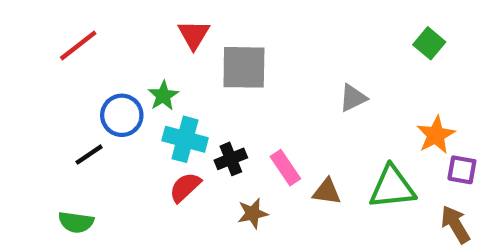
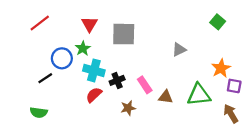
red triangle: (194, 35) -> (89, 24), moved

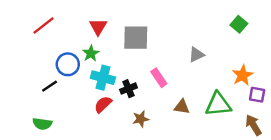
pink rectangle: (145, 85) -> (159, 78), moved

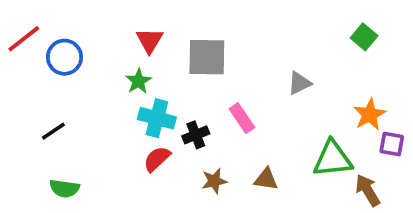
red line: (44, 25) -> (24, 39), moved
blue circle: (68, 64) -> (64, 57), moved
black line: (50, 86) -> (53, 131), moved
brown triangle: (182, 107) -> (266, 179), moved
brown arrow: (253, 125) -> (368, 190), moved

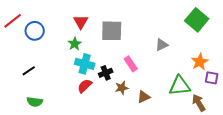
green square: (364, 37) -> (197, 20), size x1.6
brown triangle: (266, 179) -> (144, 97), turned -32
brown star: (214, 181) -> (122, 88), moved

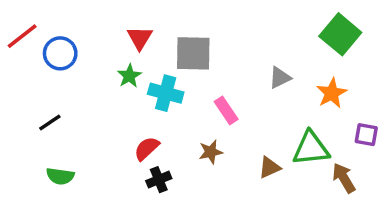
orange star: (200, 62) -> (332, 93), moved
cyan cross: (85, 64) -> (166, 93), moved
black cross: (106, 73) -> (159, 180), moved
brown triangle: (144, 97) -> (269, 167), moved

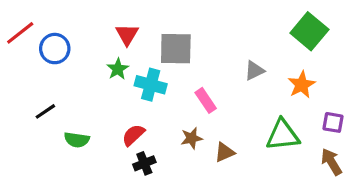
brown triangle: (269, 167) -> (225, 152), moved
green semicircle: (60, 176) -> (77, 140), moved
brown arrow: (344, 178) -> (331, 162), moved

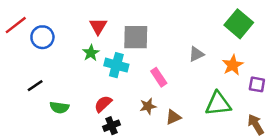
purple square: (333, 122) -> (257, 84), moved

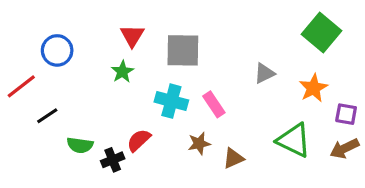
red line: (16, 25) -> (21, 86), moved
cyan cross: (116, 65) -> (171, 101), moved
green triangle: (218, 104) -> (294, 140), turned 32
brown arrow: (256, 124) -> (344, 148), moved, turned -85
black cross: (111, 126) -> (113, 160), moved

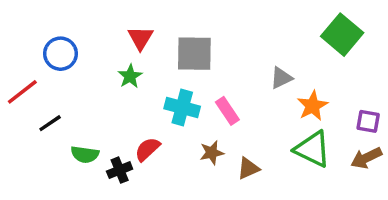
orange star: (313, 88) -> (312, 106), moved

